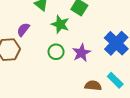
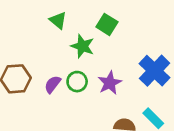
purple semicircle: (23, 30) -> (53, 84), moved

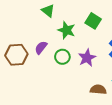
green square: (107, 24) -> (93, 21), moved
purple semicircle: (53, 84) -> (41, 48), moved

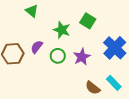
green triangle: (48, 11) -> (32, 11), moved
brown semicircle: (98, 90) -> (93, 88), turned -147

